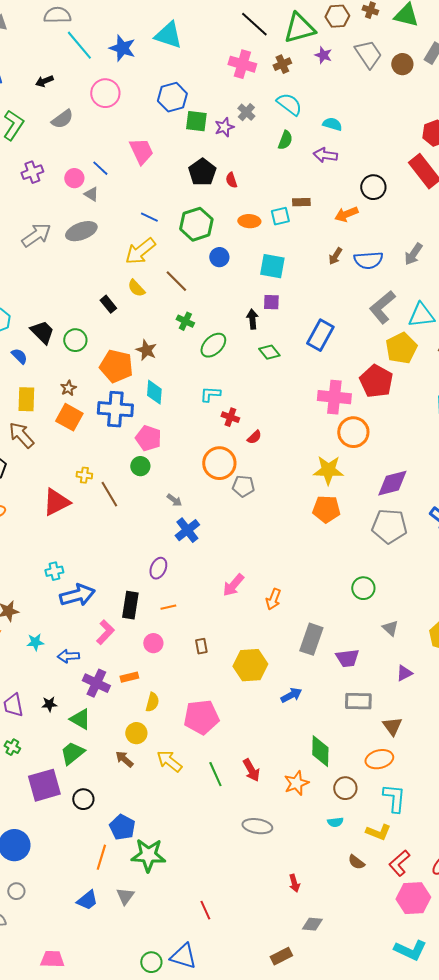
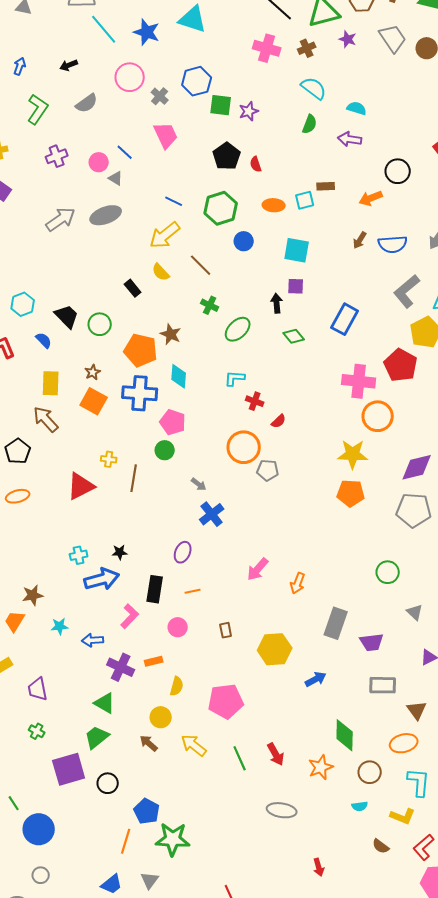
gray cross: (246, 112) -> (160, 96), moved
brown line: (109, 494) -> (134, 478), turned 40
black star: (49, 704) -> (120, 552), moved

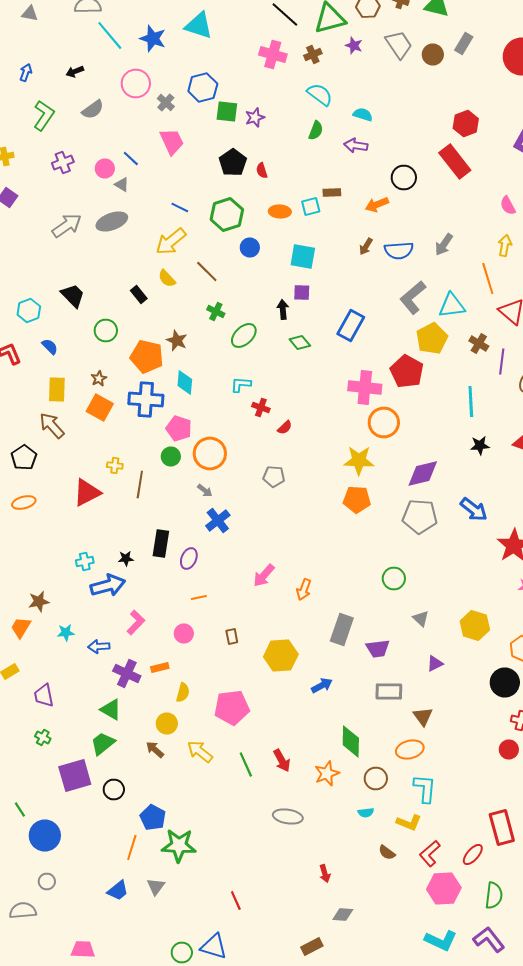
black trapezoid: (67, 316) -> (73, 296), moved
orange circle: (244, 447) -> (210, 454), moved
black rectangle: (155, 589) -> (161, 544), moved

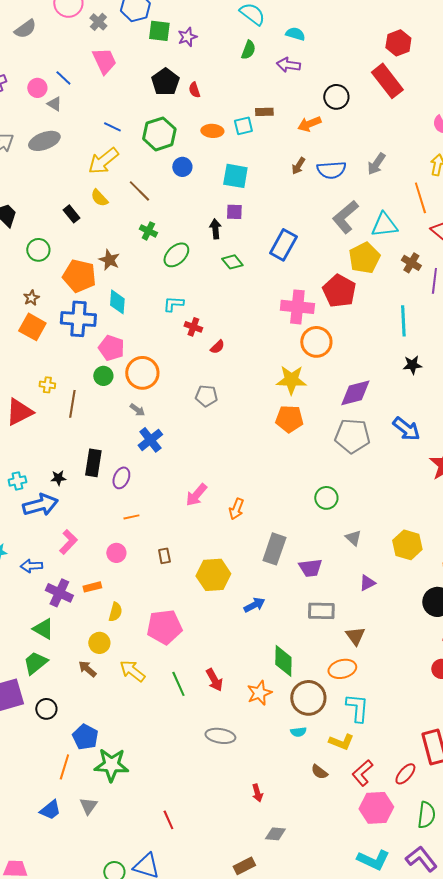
brown circle: (376, 778) -> (308, 698), size x1.5

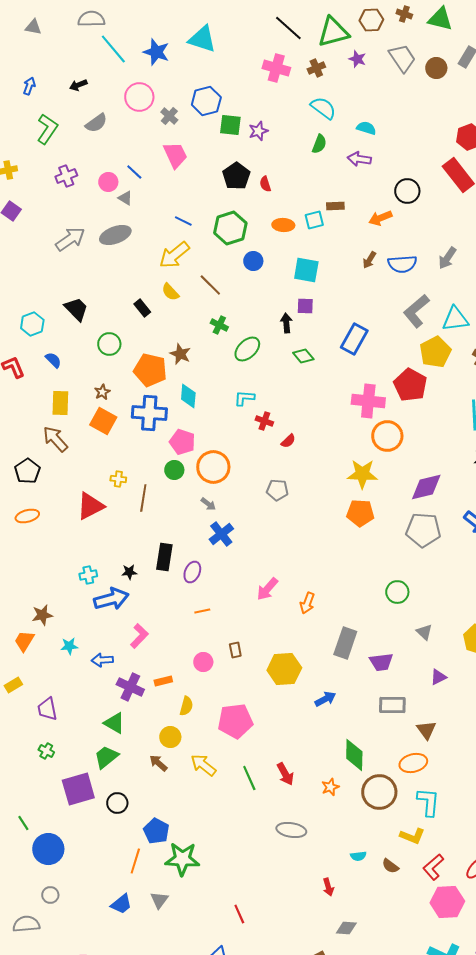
pink circle: (116, 553) -> (203, 662), moved
orange star: (259, 693) -> (330, 787), size x0.7
cyan semicircle: (298, 732) -> (358, 856), moved

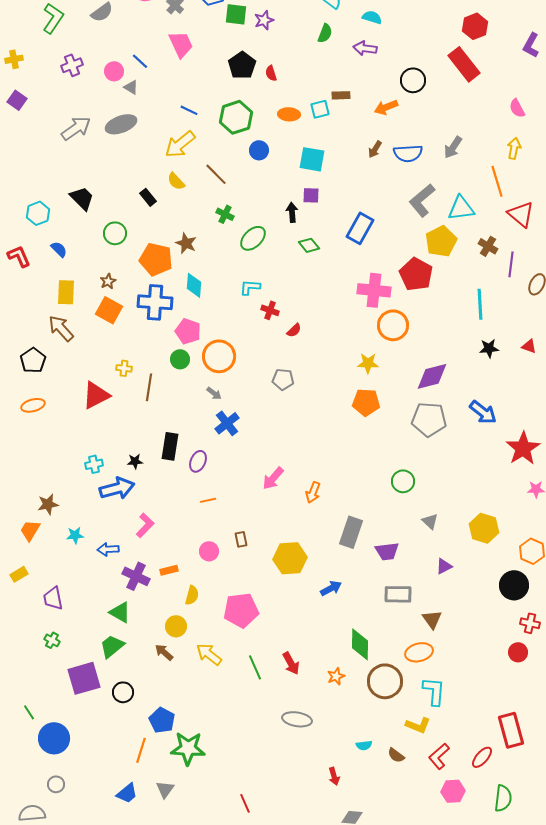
yellow star: (362, 474) -> (368, 363), size x0.7
pink hexagon: (447, 902) -> (453, 791), size x0.7

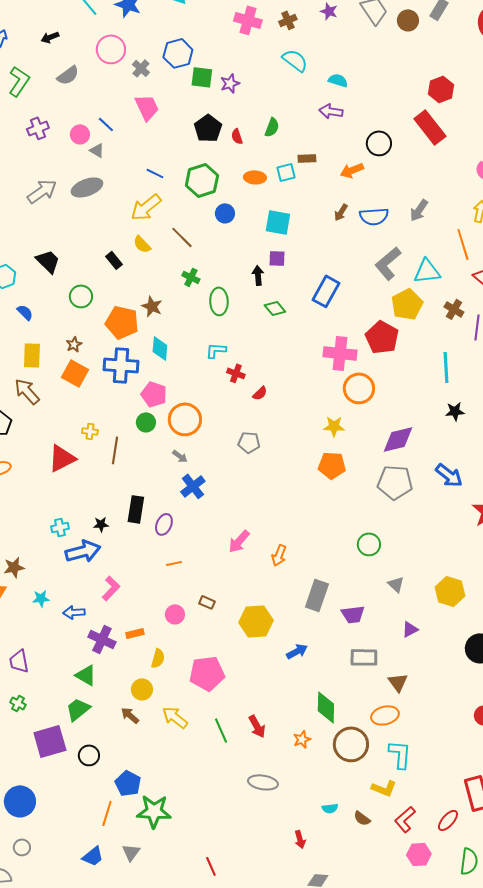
green semicircle: (325, 33) -> (272, 127), moved
green ellipse: (253, 238) -> (219, 301), turned -48
brown rectangle: (241, 539) -> (207, 602), turned -56

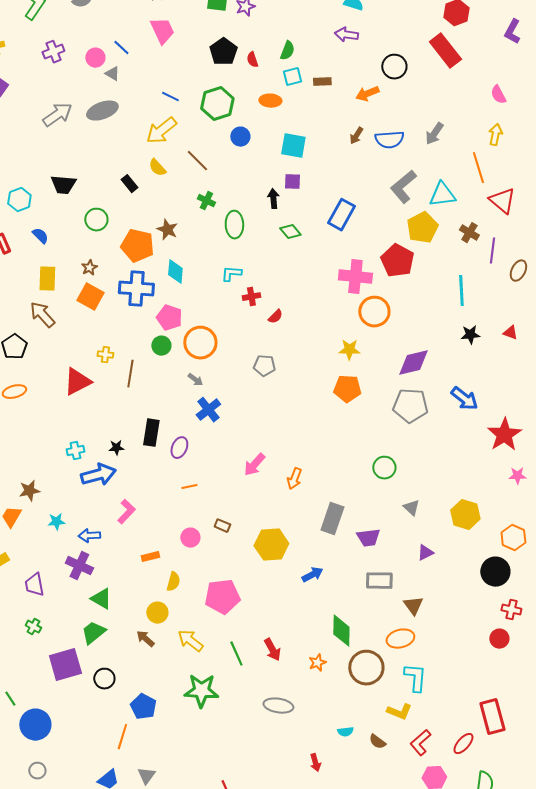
cyan square: (286, 172) -> (292, 77), moved
black trapezoid: (48, 261) -> (63, 185), turned 140
red cross: (236, 373) -> (251, 297), turned -30
purple cross: (102, 639) -> (79, 566), moved
green star: (154, 811) -> (201, 691), moved

